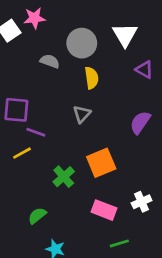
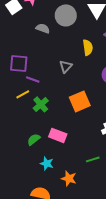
yellow semicircle: (92, 78) -> (88, 47), moved
green cross: (64, 177) -> (41, 104), moved
pink rectangle: (104, 210) -> (58, 135), moved

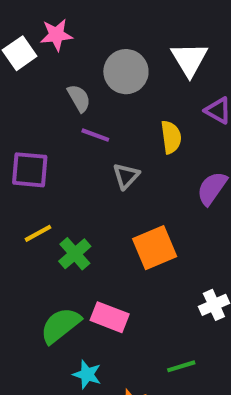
gray semicircle: (43, 28) -> (79, 98), turned 40
purple line: (33, 79) -> (95, 135), moved
green semicircle: (34, 139) -> (60, 325), size x1.5

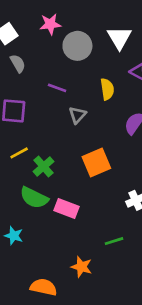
pink star: (56, 35) -> (50, 24), moved
gray semicircle: (79, 98) -> (18, 63), moved
green semicircle: (60, 325) -> (34, 198), moved, turned -116
cyan star: (87, 374) -> (14, 236), moved

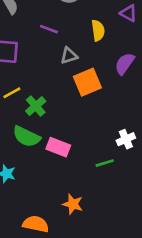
gray triangle: (77, 115) -> (69, 56), turned 30
orange square: (96, 162) -> (87, 82), moved
green line: (114, 241) -> (105, 163), moved

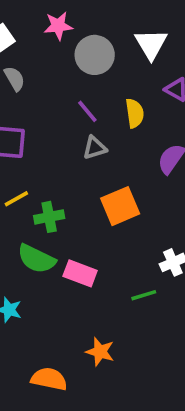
purple line: (49, 29) -> (87, 111), moved, turned 30
orange square: (87, 82) -> (120, 206), moved
green cross: (36, 106) -> (49, 217), turned 30

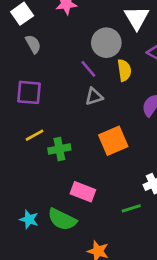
gray circle: (95, 55) -> (106, 43), moved
green semicircle: (36, 259) -> (62, 219), moved

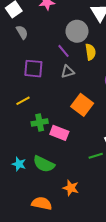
purple square: (29, 92) -> (33, 69), moved
orange square: (113, 141) -> (82, 105), turned -30
green cross: (59, 149) -> (40, 123), moved
pink rectangle: (83, 192) -> (59, 133), moved

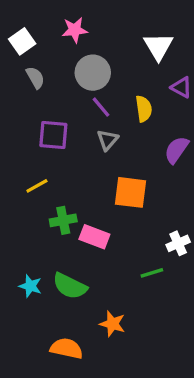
gray circle: (77, 31) -> (93, 73), moved
gray triangle: (68, 72) -> (108, 140), turned -32
orange square: (82, 105) -> (131, 192), turned -30

